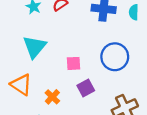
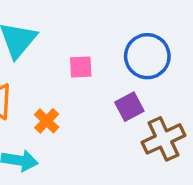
purple square: (86, 88) -> (129, 107), moved

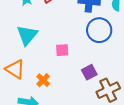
blue circle: (147, 56) -> (99, 30), moved

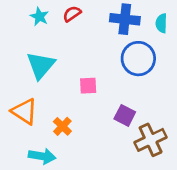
purple square: (89, 72) -> (125, 115), turned -35

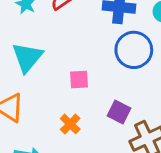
orange cross: (62, 126) -> (70, 124), moved

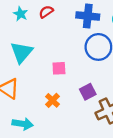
purple square: (119, 112) -> (88, 92), turned 35

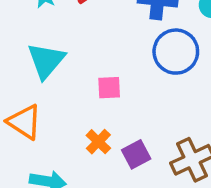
purple square: (88, 92) -> (136, 154), moved

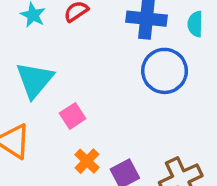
pink square: (109, 88) -> (73, 116), moved, turned -30

